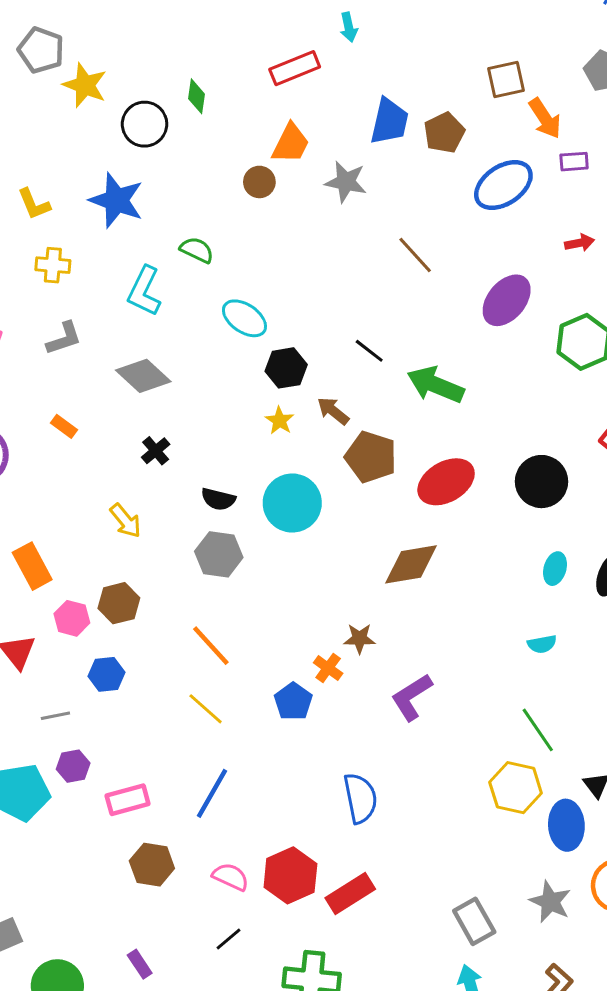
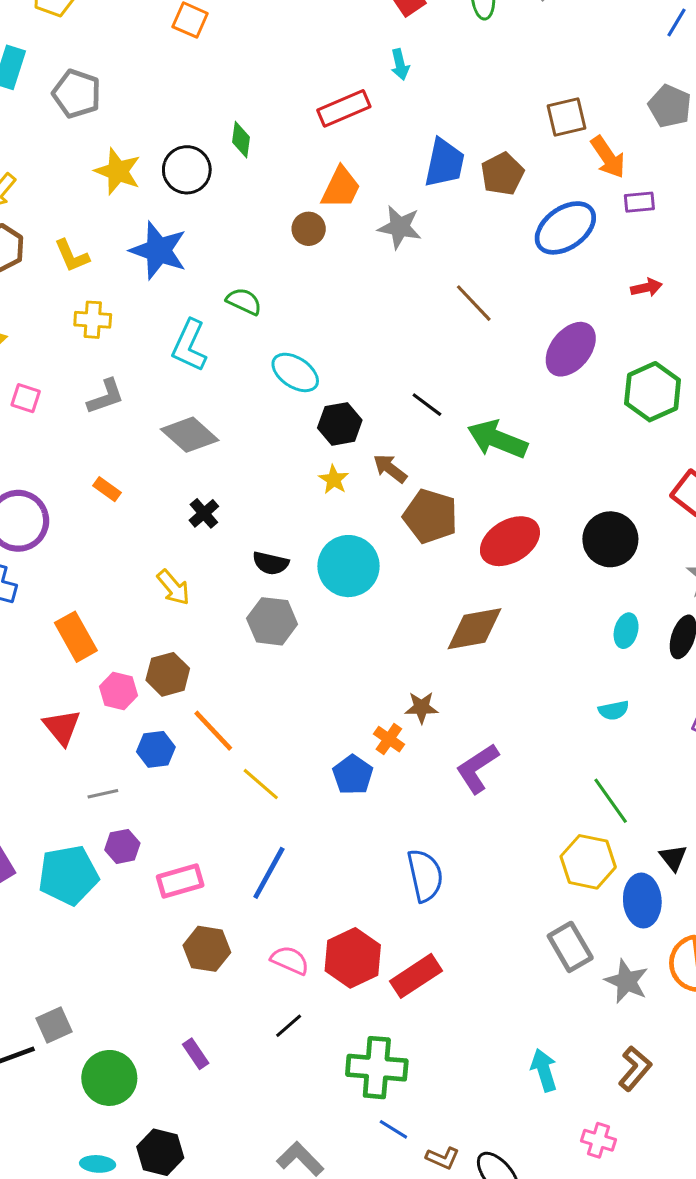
yellow star: (85, 85) -> (118, 171), moved
orange line: (211, 646) -> (213, 731), moved
gray rectangle: (474, 921) -> (570, 947), moved

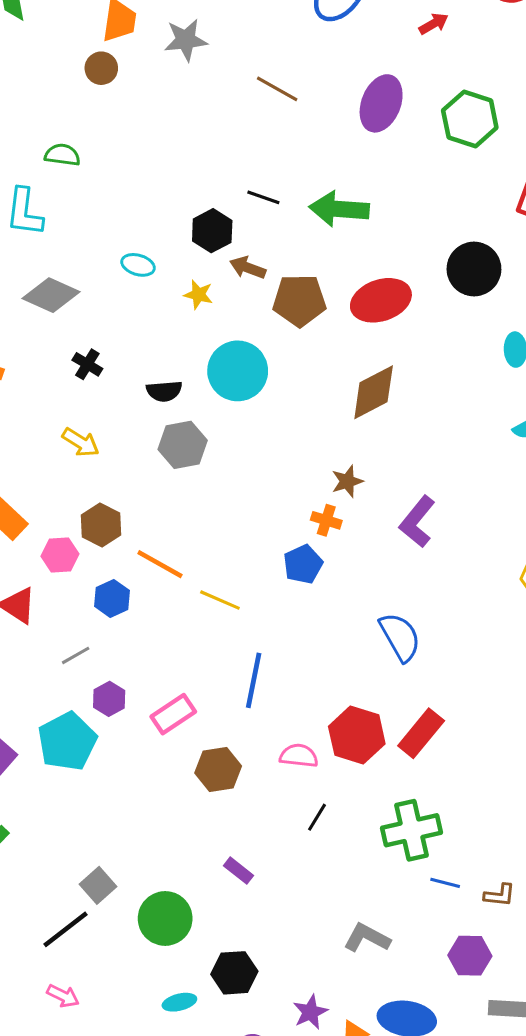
cyan ellipse: (295, 372) -> (138, 265), moved, size x0.7
black hexagon: (340, 424) -> (212, 231), moved
red ellipse: (510, 541) -> (381, 300), turned 30
blue pentagon: (353, 775) -> (303, 564), turned 30

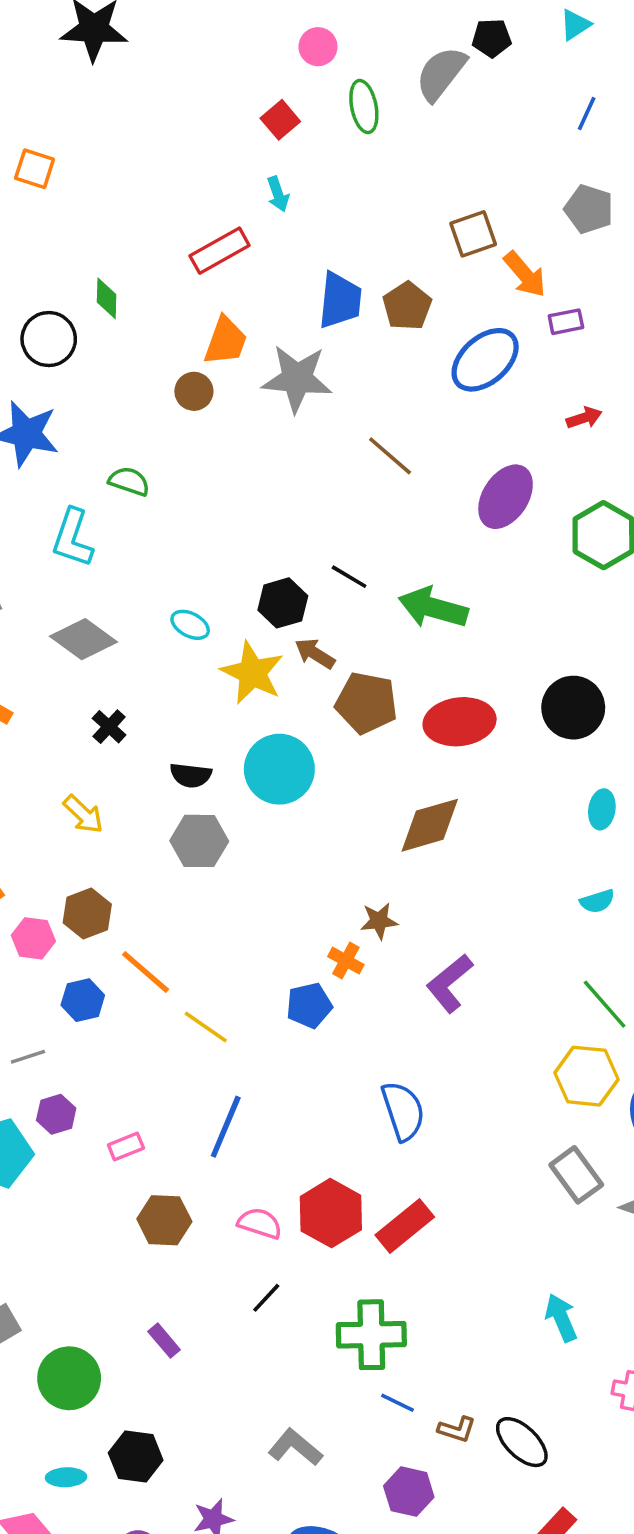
gray star: (186, 40) -> (297, 379), size x1.4
yellow star: (198, 295) -> (252, 673), size x1.8
pink rectangle: (173, 714) -> (126, 1147), size x0.7

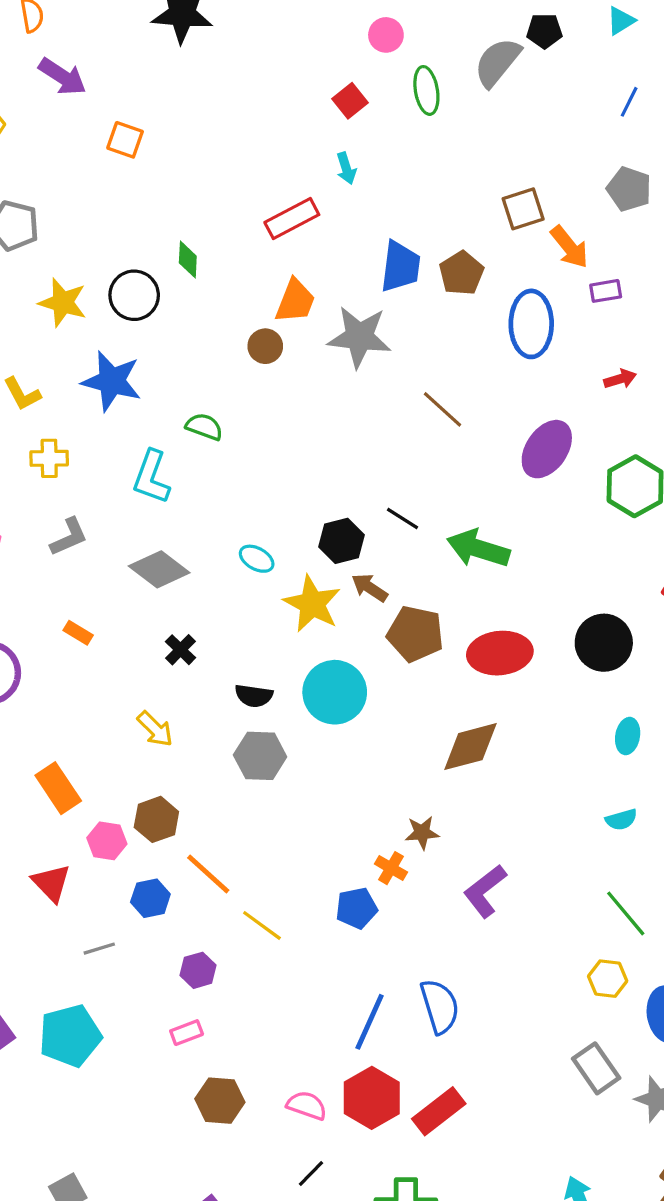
blue ellipse: (485, 360) -> (531, 324), turned -50
yellow hexagon: (586, 1076) -> (608, 979), size x0.7
purple hexagon: (56, 1114) -> (198, 970), moved
blue line: (226, 1127) -> (370, 1022), moved

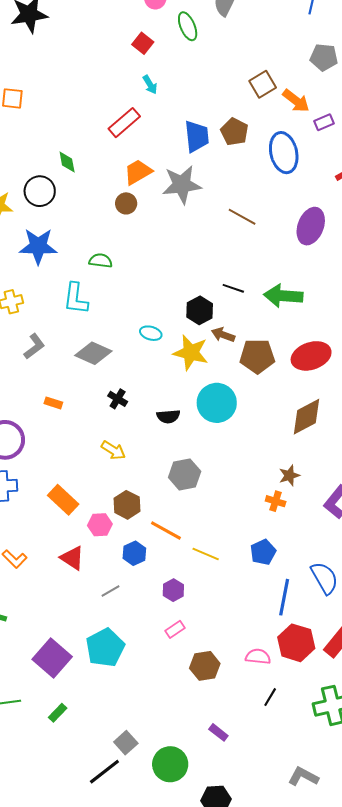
orange trapezoid: (295, 301) -> (138, 172), turned -128
gray hexagon: (260, 756) -> (185, 474), moved
blue pentagon: (357, 908) -> (263, 552), moved

